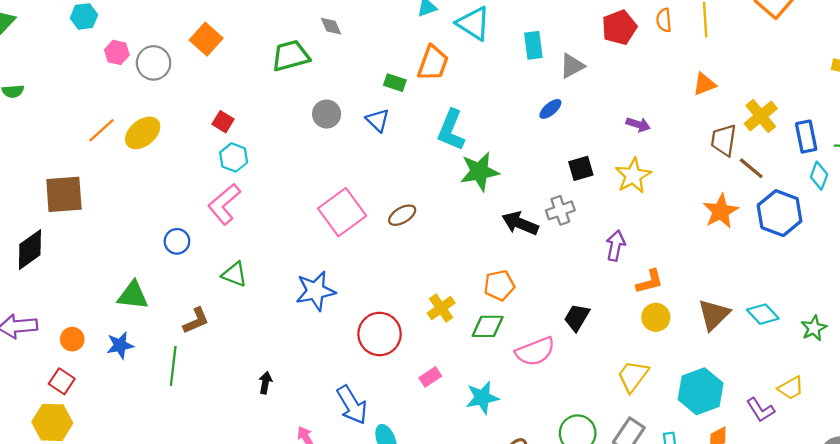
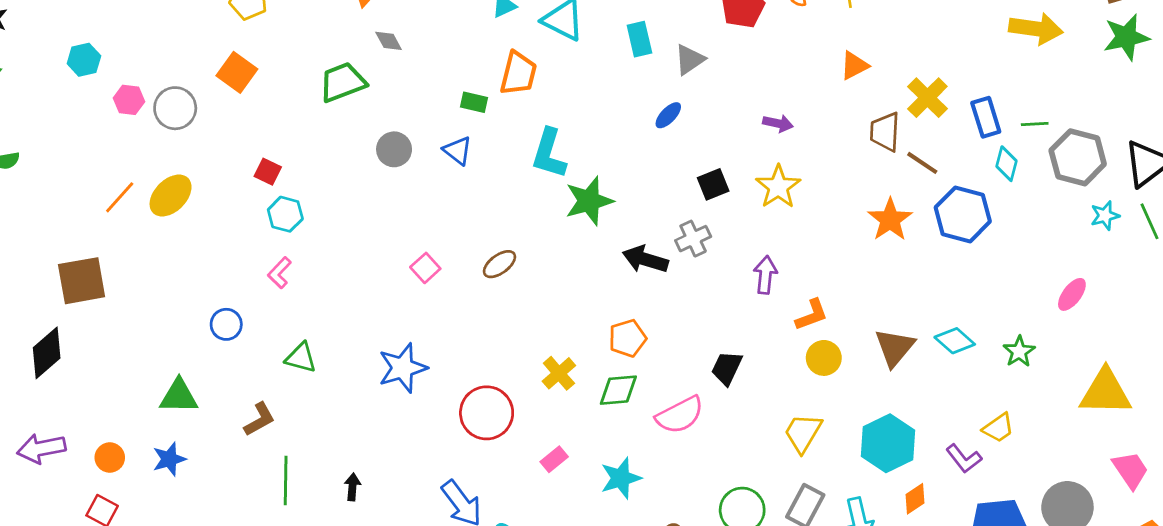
pink L-shape: (224, 204) -> (280, 273), size x0.6
pink square: (342, 212) -> (425, 268), size x0.5
green line: (173, 366) -> (286, 480), moved

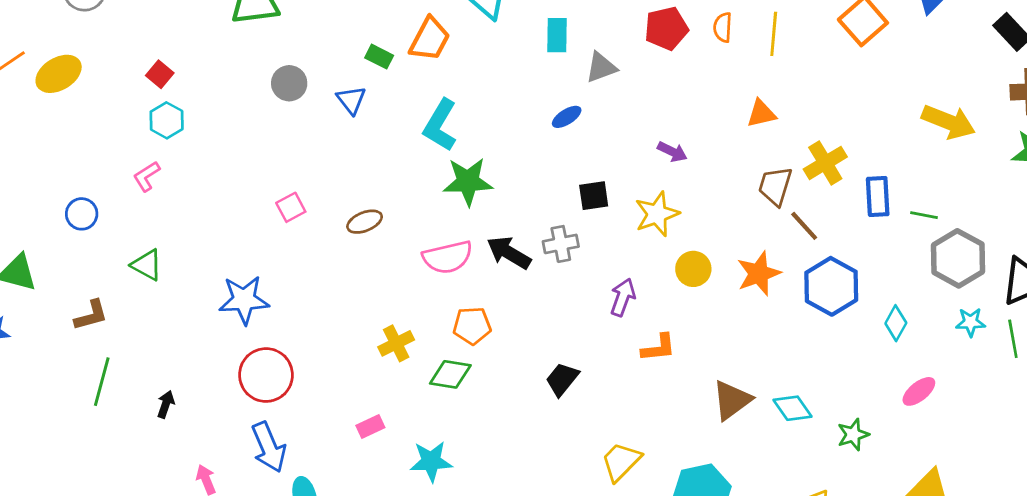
cyan diamond: (1006, 164) -> (896, 323), moved
yellow circle: (824, 358) -> (693, 269), moved
red circle: (487, 413) -> (266, 375), moved
pink semicircle: (680, 415) -> (448, 257), moved

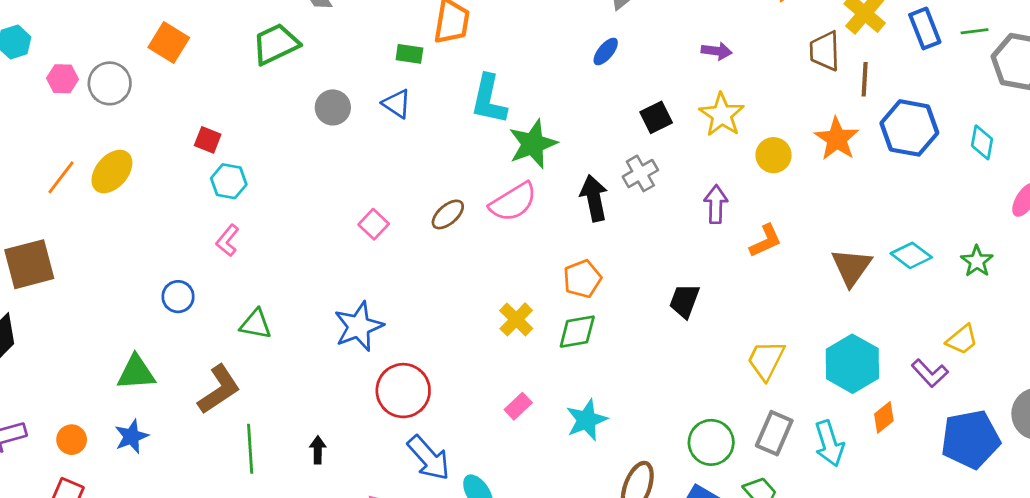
brown line: (804, 226) -> (865, 79), turned 64
black arrow: (509, 253) -> (594, 198), turned 66
pink semicircle: (448, 257) -> (513, 202), moved
brown L-shape: (91, 315) -> (219, 389), size x1.4

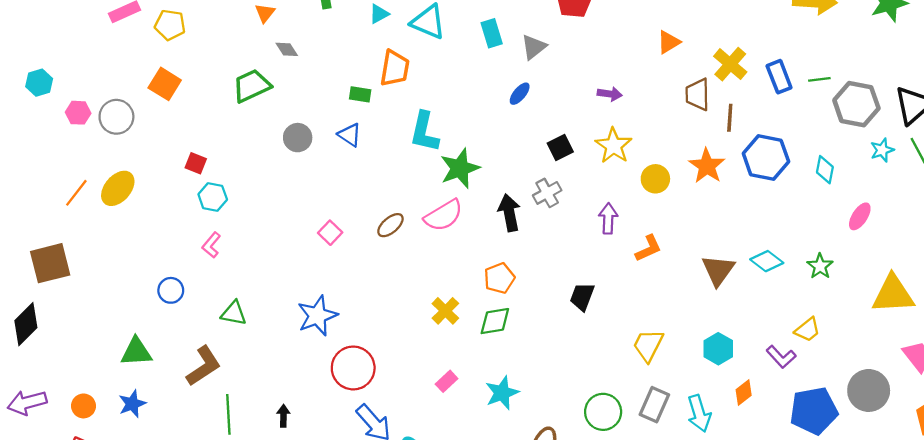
cyan hexagon: (852, 364) -> (718, 349), size x0.7

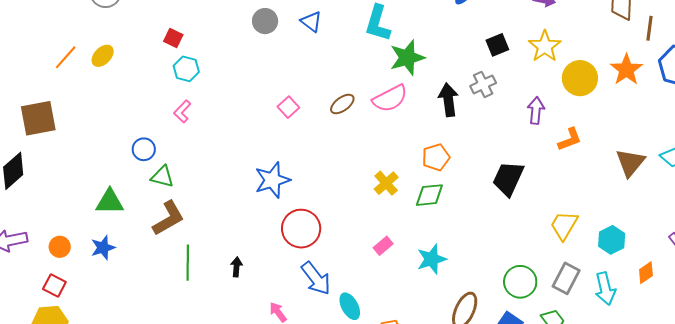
yellow circle: (655, 179) -> (580, 78), size x1.4
yellow ellipse: (118, 188) -> (103, 56), size x0.7
black trapezoid: (582, 297) -> (508, 178), size x1.4
green triangle: (234, 313) -> (162, 177), moved
cyan hexagon: (718, 349) -> (612, 240), moved

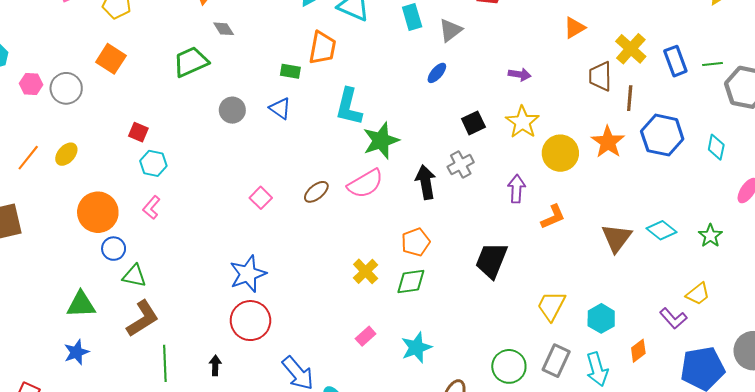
red circle: (301, 229) -> (250, 321), moved
orange circle: (60, 247) -> (98, 212), moved, size x1.8

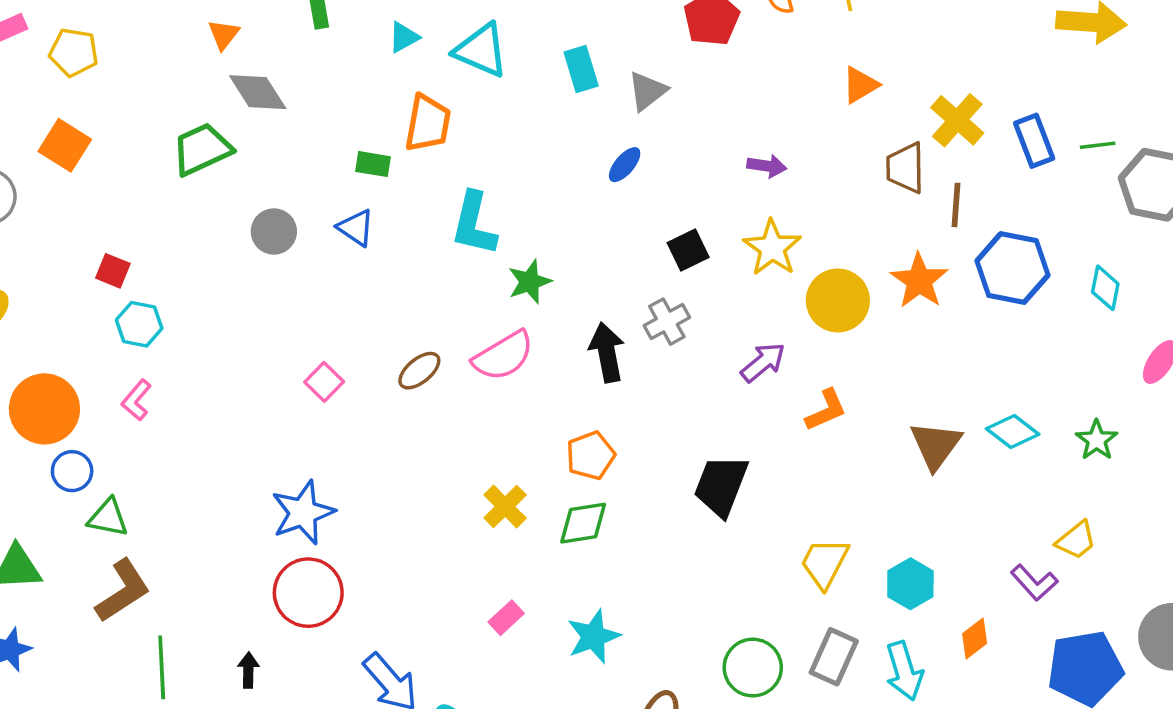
gray diamond: (224, 29) -> (258, 92), size x1.6
green star: (381, 141) -> (530, 282), size x0.7
purple arrow: (516, 189) -> (763, 362), turned 48

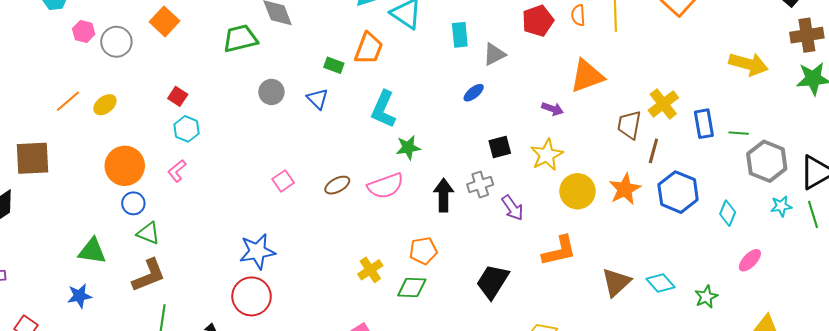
orange triangle: (860, 85) -> (587, 76), moved, size x1.6
purple arrow: (763, 362) -> (512, 208), moved, turned 84
orange L-shape: (826, 410) -> (559, 251), size x1.4

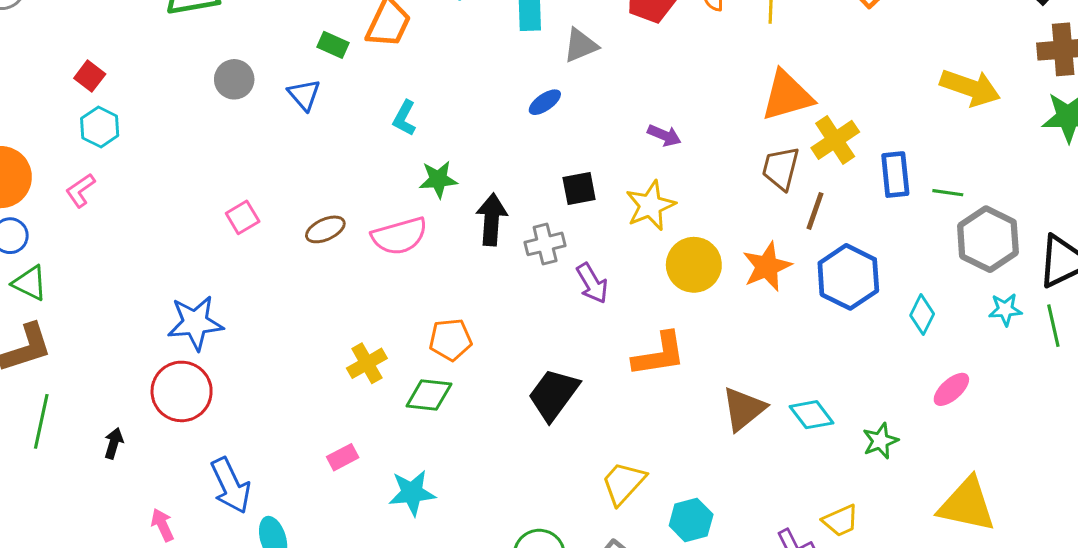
orange triangle: (587, 76) -> (787, 96), moved
cyan L-shape: (383, 109) -> (404, 118), size x0.6
black arrow: (444, 195) -> (492, 219), moved

